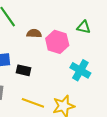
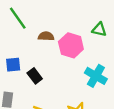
black rectangle: (24, 70) -> (35, 76), turned 40

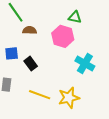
green triangle: (99, 29) -> (75, 17), moved
brown semicircle: (46, 36) -> (30, 30), moved

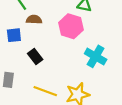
blue square: (12, 53) -> (14, 35), moved

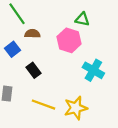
blue square: (14, 35) -> (12, 49), turned -32

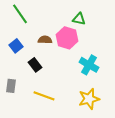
brown semicircle: (32, 34) -> (45, 40), moved
yellow star: (76, 108) -> (89, 99), moved

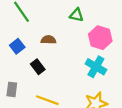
green triangle: (79, 19) -> (77, 15), moved
pink hexagon: (67, 38) -> (100, 38), moved

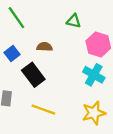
black rectangle: (38, 67) -> (33, 75), size x1.5

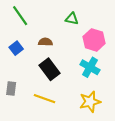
black rectangle: (33, 75) -> (50, 69), moved

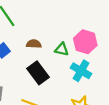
green triangle: (72, 19) -> (62, 49), moved

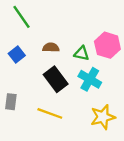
cyan cross: (81, 71) -> (90, 79), moved

